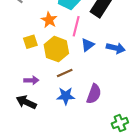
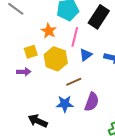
brown line: (65, 73) -> (74, 82), moved
purple arrow: (31, 80) -> (24, 72), moved
black arrow: (26, 102) -> (38, 121), moved

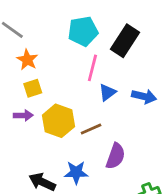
orange star: (49, 31) -> (27, 60), moved
yellow hexagon: (56, 59) -> (58, 121), moved
blue star: (65, 104) -> (76, 172), moved

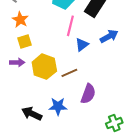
blue arrow: (144, 96) -> (109, 36), moved, turned -42

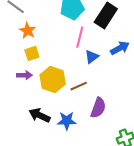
black arrow: (32, 114) -> (40, 115), moved

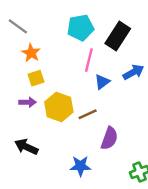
black arrow: (40, 115) -> (26, 147), moved
blue star: (67, 121) -> (80, 166), moved

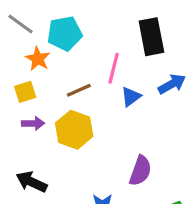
cyan pentagon: (80, 28) -> (65, 34), moved
black rectangle: (118, 36) -> (151, 37), turned -44
yellow square: (36, 78) -> (25, 92), moved
brown line: (88, 114) -> (79, 90), moved

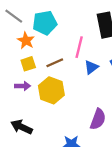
yellow square: (25, 92) -> (28, 64), moved

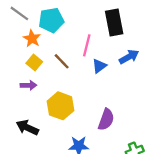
brown line: (55, 63) -> (62, 61), turned 70
yellow square: (28, 64) -> (34, 62), turned -32
yellow hexagon: (51, 90) -> (60, 106), moved

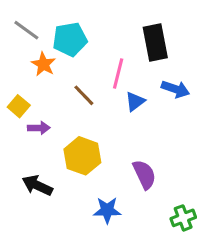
blue arrow: (129, 57) -> (175, 89), turned 48
yellow square: (34, 62) -> (19, 106), moved
purple semicircle: (106, 120) -> (144, 174), turned -45

